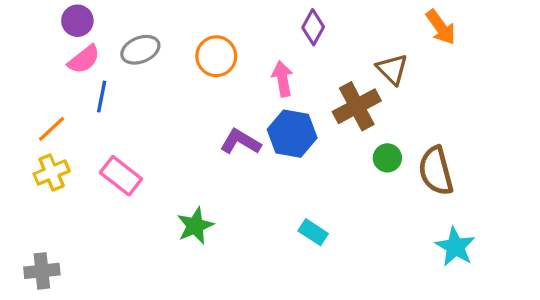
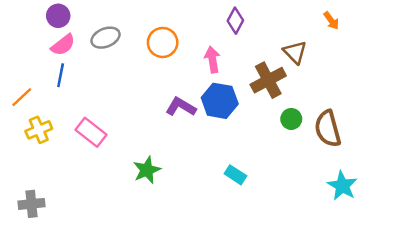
orange arrow: (441, 27) -> (331, 21), size x0.7
blue line: (102, 97) -> (61, 75), moved
orange line: (52, 129) -> (22, 97), moved

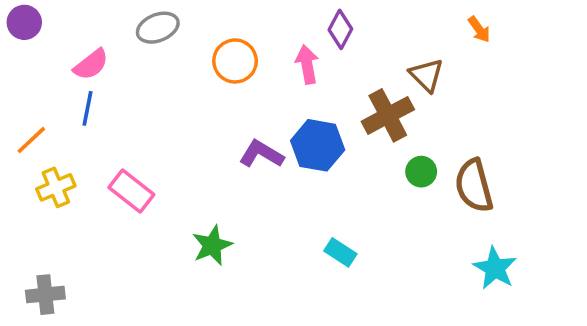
purple circle: (58, 16) -> (24, 22), moved
gray ellipse: (106, 38) -> (158, 28), moved
pink arrow: (212, 59) -> (307, 64), moved

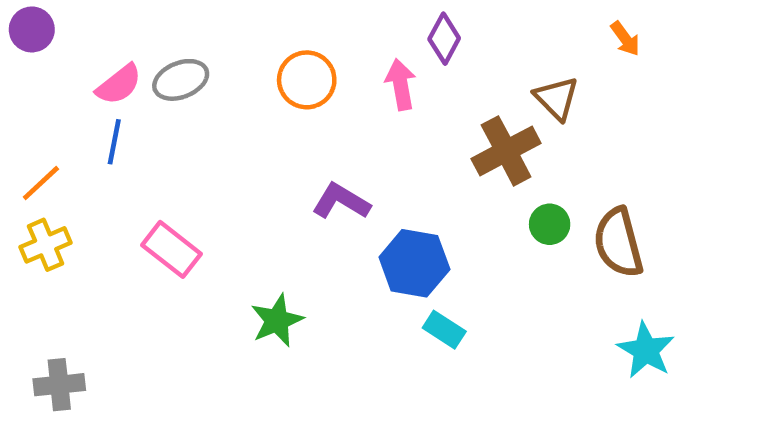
gray ellipse: (158, 28) -> (181, 80), moved
blue hexagon: (318, 145) -> (414, 263), moved
yellow cross: (56, 187) -> (46, 245), moved

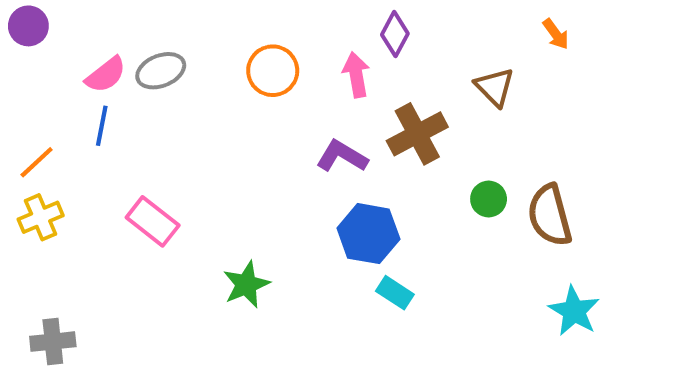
brown cross: (506, 151) -> (417, 134), moved
purple L-shape: (341, 201) -> (342, 156), moved

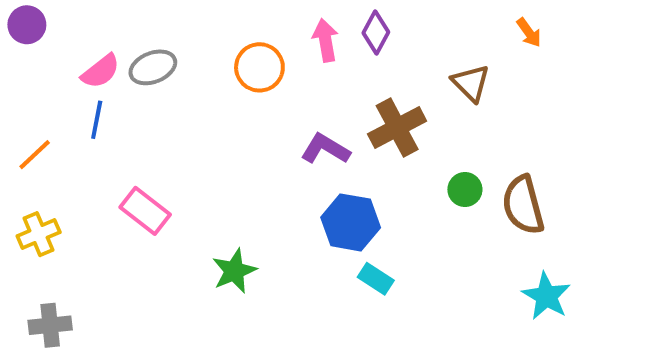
pink arrow: (356, 75) -> (325, 40), moved
yellow cross: (41, 217) -> (39, 234), moved

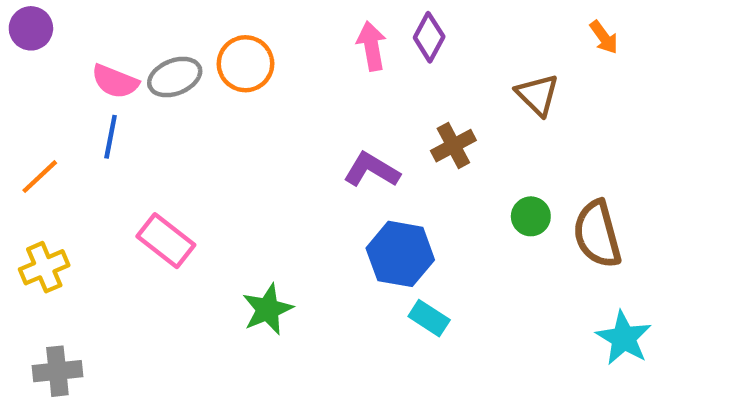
orange circle: (259, 67) -> (245, 64), moved
pink semicircle: (101, 71) -> (115, 81), turned 60
brown cross: (397, 127) -> (453, 146), size x0.7

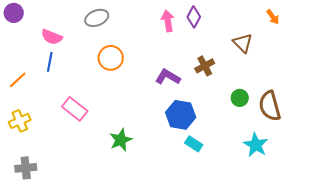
orange circle: (245, 64) -> (111, 58), moved
gray ellipse: (175, 77) -> (97, 18), moved
cyan star: (624, 338) -> (256, 145), moved

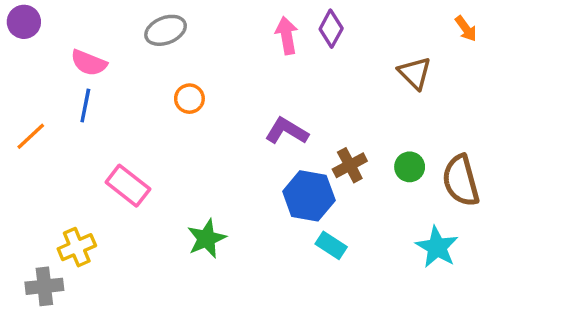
orange circle: (111, 58) -> (189, 99), size x0.7
brown cross: (205, 66) -> (350, 165), moved
yellow cross: (20, 121) -> (77, 247), moved

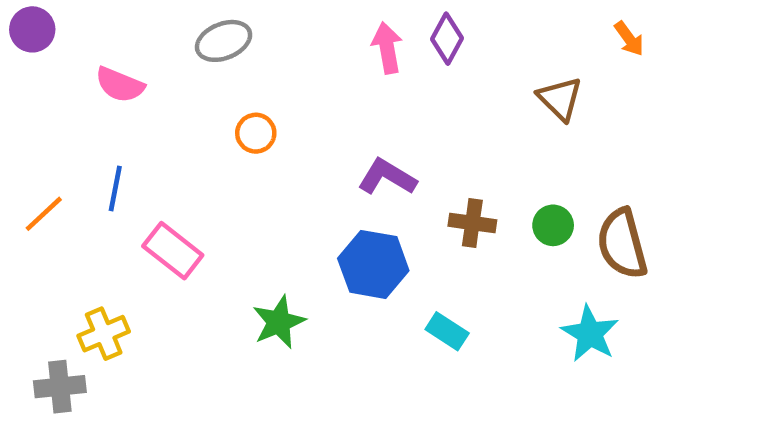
blue line: (85, 105) -> (115, 188), moved
orange line: (31, 136) -> (44, 214), moved
brown cross: (350, 165) -> (472, 223), turned 36
blue hexagon: (309, 196) -> (373, 264), moved

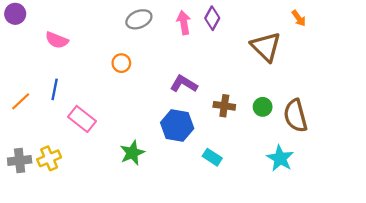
gray ellipse: (224, 41) -> (139, 19), moved
brown triangle: (560, 99) -> (266, 47), size x1.4
gray cross: (60, 387) -> (20, 161), moved

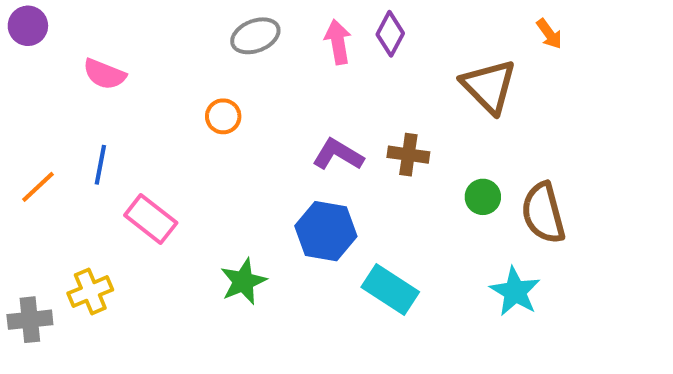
brown cross: (224, 106) -> (408, 155), moved
cyan rectangle: (212, 157) -> (390, 289), size x1.5
gray cross: (20, 161) -> (30, 320), moved

